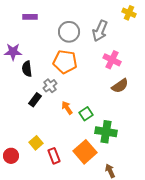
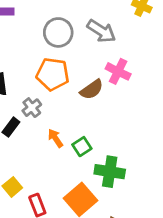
gray arrow: (100, 31) -> (101, 31), turned -80
brown semicircle: (120, 86) -> (92, 90), moved

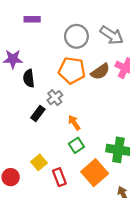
brown semicircle: (92, 90) -> (100, 72), moved
green square: (82, 147) -> (76, 145), moved

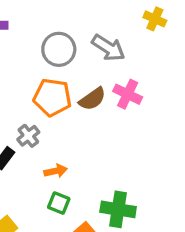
orange arrow: (74, 123) -> (56, 171), turned 112
green square: (76, 145) -> (59, 203), turned -35

